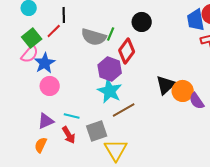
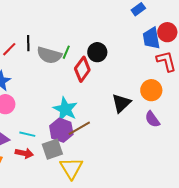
black line: (64, 15) -> (28, 43), moved
black circle: (142, 22) -> (97, 52), moved
purple hexagon: (110, 69) -> (61, 130), moved
orange circle: (183, 91) -> (151, 90), moved
red arrow: (69, 135) -> (24, 153), turned -48

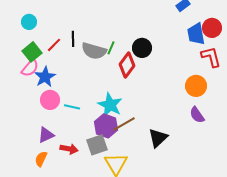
black triangle: (121, 103) -> (158, 138), moved
cyan line: (27, 134) -> (72, 107), moved

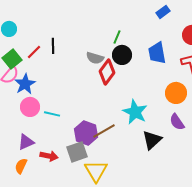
blue trapezoid: (196, 34) -> (157, 53), moved
green line: (111, 48) -> (117, 37), moved
gray semicircle: (94, 51) -> (95, 58), moved, size x0.7
cyan star: (110, 105) -> (135, 112), moved
black triangle: (158, 138) -> (152, 140), moved

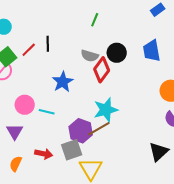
green line: (117, 37) -> (95, 20), moved
blue star: (25, 84) -> (63, 82), moved
cyan star: (135, 112) -> (106, 110), moved, turned 30
black triangle: (152, 140) -> (159, 152), moved
purple triangle: (26, 142) -> (15, 132), moved, turned -36

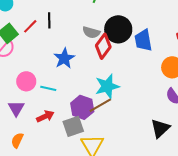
blue trapezoid: (152, 51) -> (143, 40), moved
black circle: (117, 53) -> (118, 29), size x1.4
red arrow: (44, 154) -> (45, 116), moved, turned -36

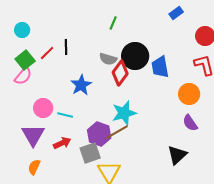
purple triangle: (16, 108) -> (33, 135), size x1.4

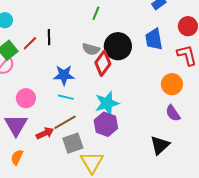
blue trapezoid: (160, 67) -> (154, 39), moved
blue star: (81, 85) -> (64, 75), turned 30
cyan line: (65, 115) -> (66, 97), moved
brown line: (117, 132) -> (65, 122), moved
purple hexagon: (99, 134) -> (106, 124), moved

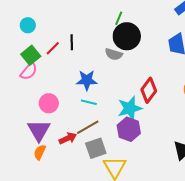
black circle: (118, 46) -> (127, 36), moved
red diamond: (103, 63) -> (149, 90), moved
orange semicircle: (17, 157) -> (40, 152), moved

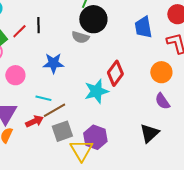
cyan line: (89, 102) -> (43, 98), moved
pink circle: (49, 103) -> (15, 75), moved
purple hexagon: (129, 129) -> (95, 137), moved

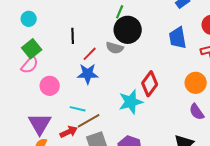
red line: (19, 31) -> (90, 54), moved

